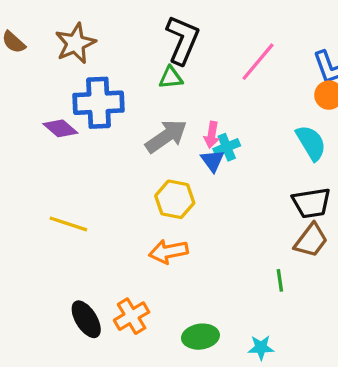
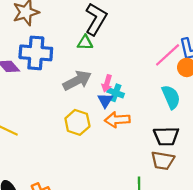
pink line: (258, 62) -> (168, 55), moved
cyan cross: (227, 147) -> (116, 93), turned 35
brown trapezoid: (311, 240) -> (163, 161), turned 55
orange arrow: (168, 252) -> (117, 120), moved

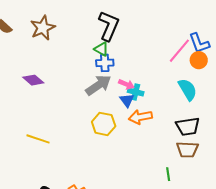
green triangle: (85, 43) -> (101, 49), turned 35
blue cross: (36, 53) -> (105, 63), moved, size x0.6
pink arrow: (107, 83) -> (126, 84), turned -77

